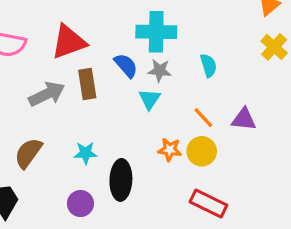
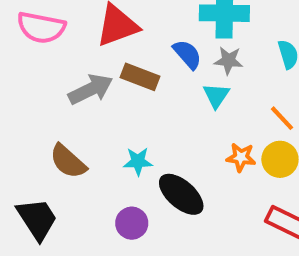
brown rectangle: (87, 84) -> (140, 77), turned -60
brown semicircle: (28, 153) -> (68, 161), turned -84
black ellipse: (121, 180) -> (181, 194), turned -51

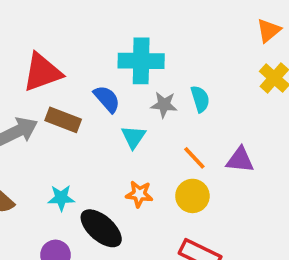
gray star: (229, 60) -> (164, 105), moved
orange star: (241, 157) -> (139, 194), moved

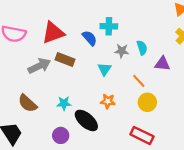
cyan cross: (141, 61) -> (109, 26), size x0.7
blue semicircle: (107, 99) -> (90, 38), moved
purple triangle: (240, 160) -> (162, 64), moved
yellow circle: (192, 196) -> (147, 102), moved

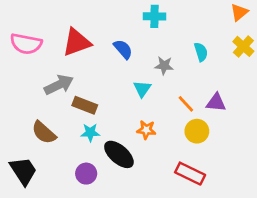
cyan cross: (109, 26) -> (154, 16), moved
cyan semicircle: (142, 48) -> (201, 52), moved
brown rectangle: (65, 59) -> (85, 105), moved
purple triangle: (162, 64) -> (216, 102), moved

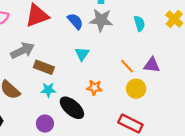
gray star: (164, 66) -> (101, 20), moved, size x1.5
cyan triangle: (142, 89) -> (82, 54), moved

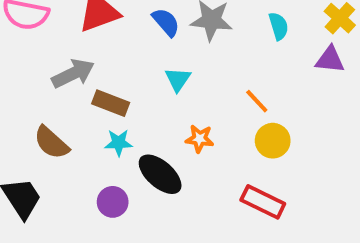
purple triangle: (152, 65) -> (330, 60), moved

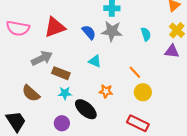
cyan triangle: (178, 79) -> (95, 61), turned -40

